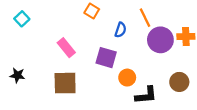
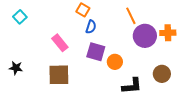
blue semicircle: (121, 30) -> (91, 27), moved
orange circle: (127, 78) -> (115, 62), moved

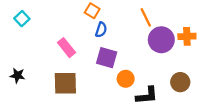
orange circle: (115, 62) -> (126, 79), moved

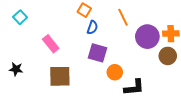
orange line: (146, 17) -> (123, 17), moved
pink rectangle: (67, 48) -> (51, 44), moved
brown circle: (180, 82) -> (168, 56), moved

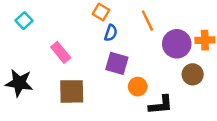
brown circle: (168, 56) -> (193, 74), moved
black star: (16, 69) -> (19, 83), size x1.6

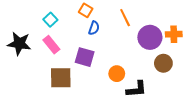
cyan square: (24, 21) -> (50, 20), moved
purple square: (117, 63) -> (85, 57), moved
black star: (19, 83) -> (19, 44), moved

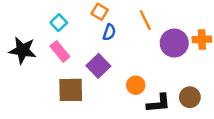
purple square: (85, 57) -> (98, 66), turned 30
brown circle: (163, 63) -> (190, 97), moved

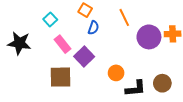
pink rectangle: (60, 51) -> (63, 44), moved

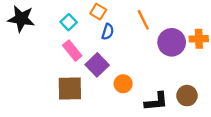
cyan square: (50, 19) -> (69, 22), moved
black star: (19, 43) -> (21, 19), moved
orange circle: (116, 73) -> (123, 84), moved

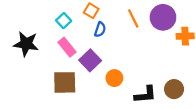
black star: (21, 19) -> (26, 44), moved
purple circle: (172, 42) -> (163, 17), moved

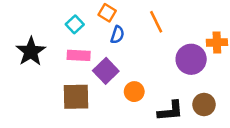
purple circle: (163, 17) -> (191, 59), moved
black star: (26, 44) -> (31, 52), turned 30
pink rectangle: (67, 47) -> (79, 55), turned -48

